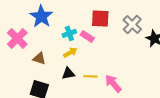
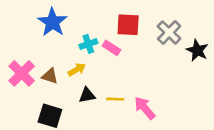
pink cross: (17, 38) -> (22, 73), moved
yellow arrow: (70, 52) -> (77, 70), moved

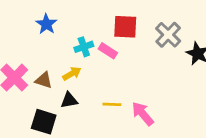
blue star: (52, 22) -> (46, 24), size x0.7
black triangle: (87, 95) -> (69, 100), moved

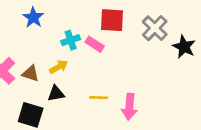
pink arrow: (143, 114) -> (129, 107), turned -135

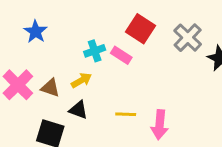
blue star: (33, 17) -> (36, 32), moved
red square: (112, 20) -> (140, 29), turned 30
black triangle: (56, 94) -> (78, 110), turned 30

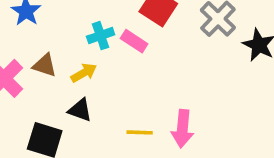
brown triangle: (50, 88) -> (45, 65), moved
yellow line: (126, 114) -> (140, 132), moved

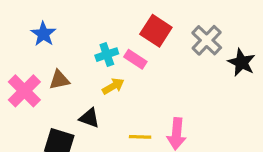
brown triangle: (45, 65) -> (59, 80), turned -30
yellow arrow: (84, 73) -> (113, 86), moved

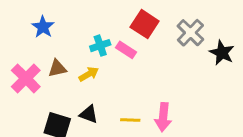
yellow arrow: (113, 86) -> (89, 74), moved
black triangle: (89, 118) -> (89, 114), moved

